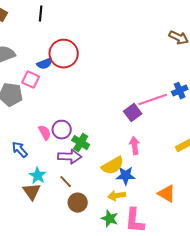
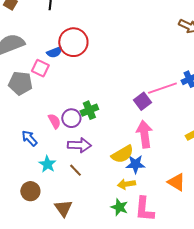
green cross: (81, 143) -> (89, 110), moved, turned 36
pink arrow: (135, 146) -> (144, 134), size x1.5
brown triangle: (32, 192) -> (63, 208), moved
brown circle: (78, 203) -> (30, 191), moved

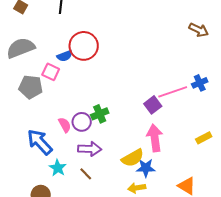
blue arrow: (29, 138) -> (40, 142), size x1.6

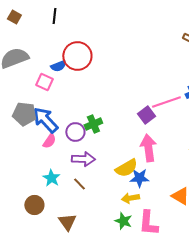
gray pentagon: (31, 87) -> (24, 114), moved
pink semicircle: (65, 125) -> (49, 141), moved, turned 63
blue arrow: (40, 142) -> (45, 120), moved

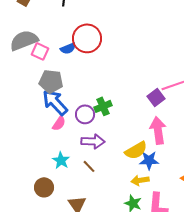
pink square: (44, 82) -> (40, 51), moved
gray pentagon: (24, 114) -> (51, 81), moved

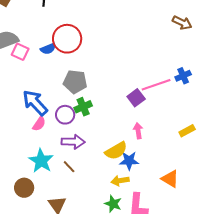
gray pentagon: (51, 81) -> (75, 82), moved
pink arrow: (158, 130) -> (138, 131), size x0.6
cyan star: (61, 160) -> (41, 161), size x1.4

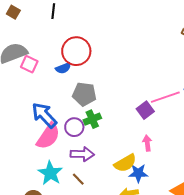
blue semicircle: (48, 49) -> (63, 68), moved
pink semicircle: (39, 124) -> (48, 136), size x1.8

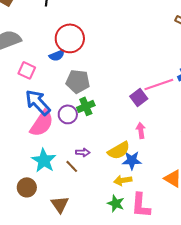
pink square: (29, 64) -> (27, 70), moved
purple arrow: (82, 154) -> (83, 152), moved, size x0.6

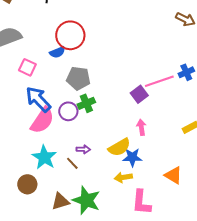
green star: (116, 203) -> (86, 200), moved, size x1.6
brown triangle: (60, 204) -> (60, 201), turned 48

